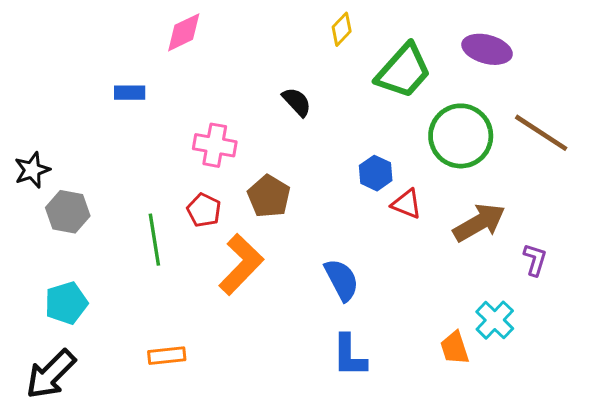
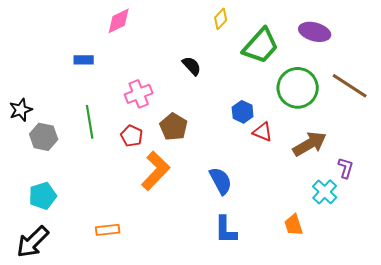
pink cross: (215, 145) -> (139, 94), turned -32
green line: (154, 240) -> (90, 122), moved
cyan cross: (495, 320) -> (325, 192), moved

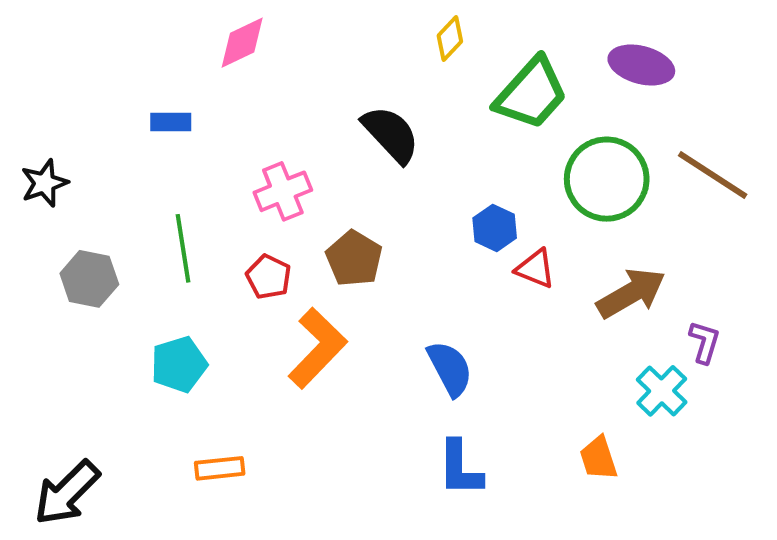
black semicircle: (192, 66) -> (391, 134), size x1.5
black star: (21, 110) -> (44, 183), moved
cyan pentagon: (43, 196) -> (179, 364), moved

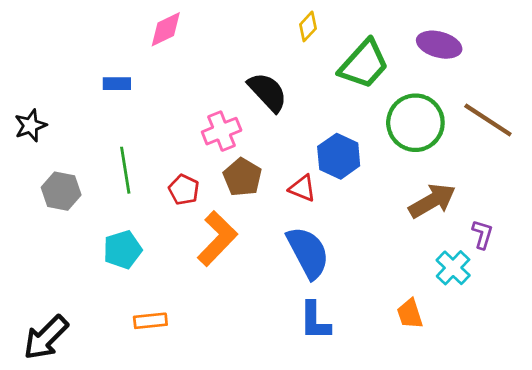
pink cross: (283, 191) -> (222, 131), moved
blue hexagon: (495, 228) -> (339, 156), size x1.4
red triangle: (535, 269) -> (302, 188), moved
blue semicircle: (450, 369) -> (308, 252), size x1.4

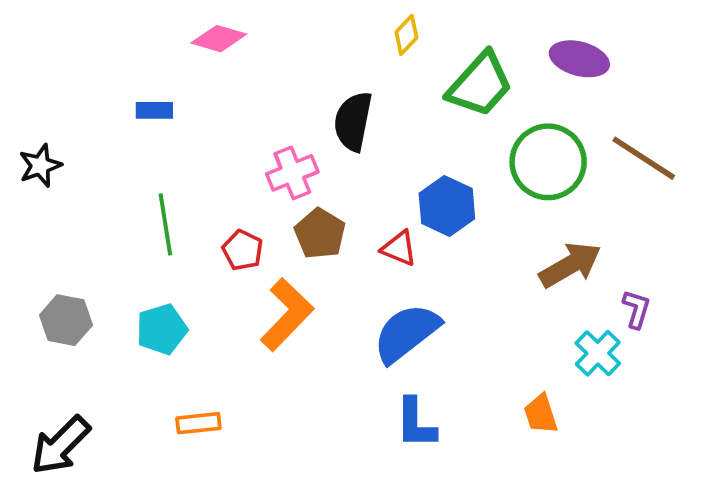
pink diamond: (166, 29) -> (219, 39), turned 42
black semicircle: (268, 92) -> (353, 121), turned -126
gray hexagon: (61, 191) -> (66, 320), moved
blue semicircle: (308, 252) -> (406, 333), turned -100

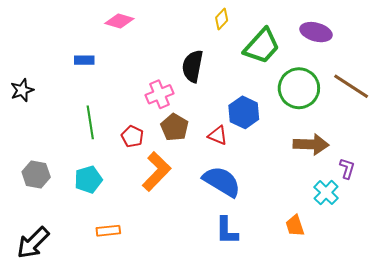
brown arrow: (570, 265) -> (311, 144), turned 32
blue semicircle: (406, 333) -> (222, 182), turned 69

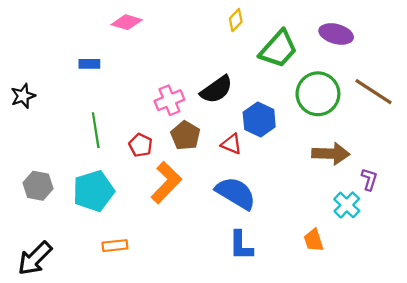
black semicircle: (193, 66) -> (216, 90), moved, turned -136
cyan pentagon: (88, 180) -> (94, 191), size x1.4

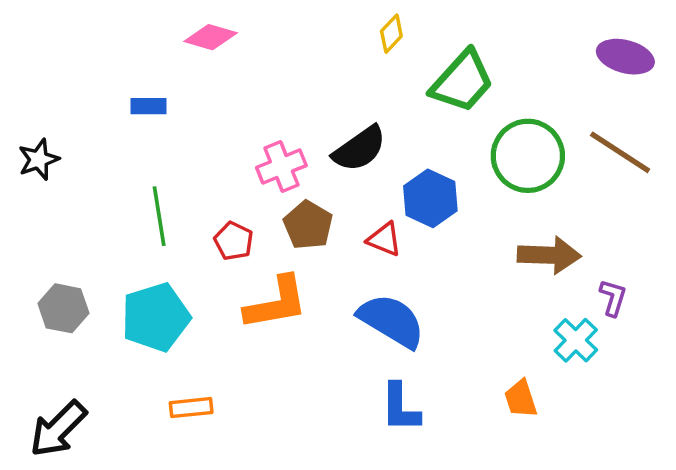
purple ellipse: (336, 34) -> (625, 57), moved
orange L-shape: (166, 182) -> (276, 303), turned 36

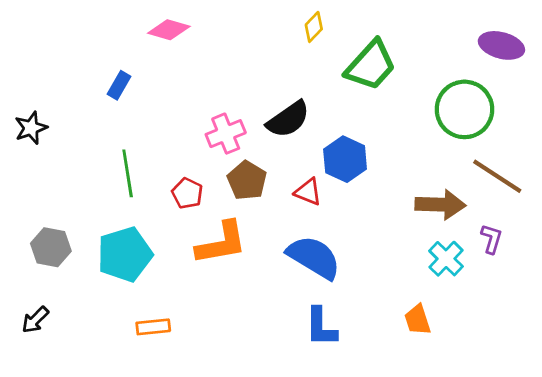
blue rectangle: (149, 106) -> (119, 85), turned -60
brown line: (620, 152) -> (497, 176), moved
green circle: (528, 156) -> (464, 109), moved
cyan cross: (576, 340) -> (446, 259), moved
black arrow: (58, 429) -> (35, 320), moved, size x0.6

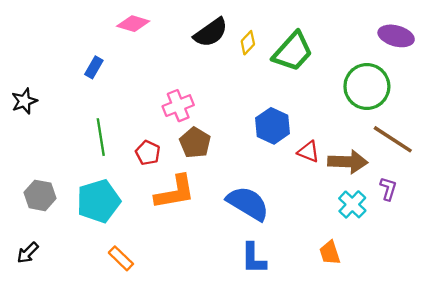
yellow diamond: (314, 27) -> (248, 43), moved
black semicircle: (288, 119) -> (211, 33), moved
red triangle: (308, 192) -> (308, 152), moved
orange rectangle: (153, 327) -> (121, 258), turned 50

